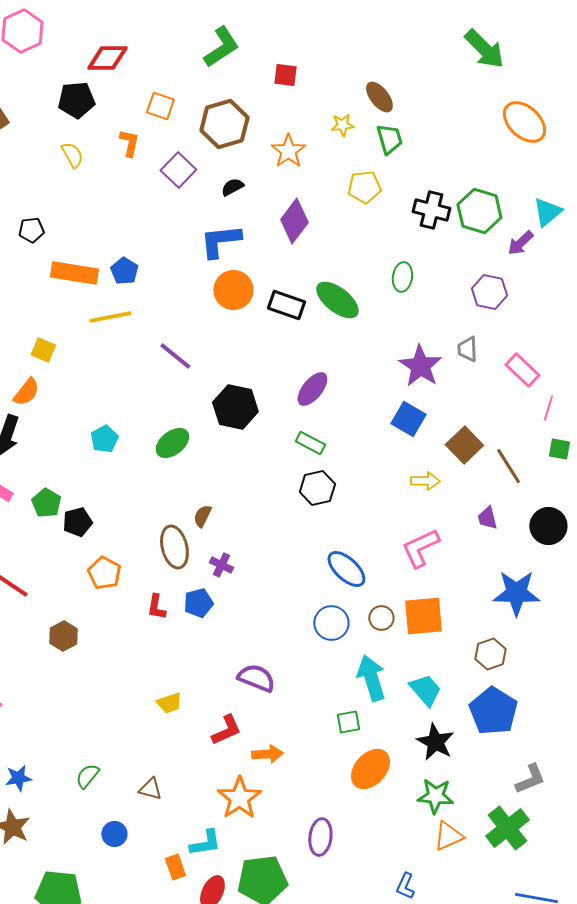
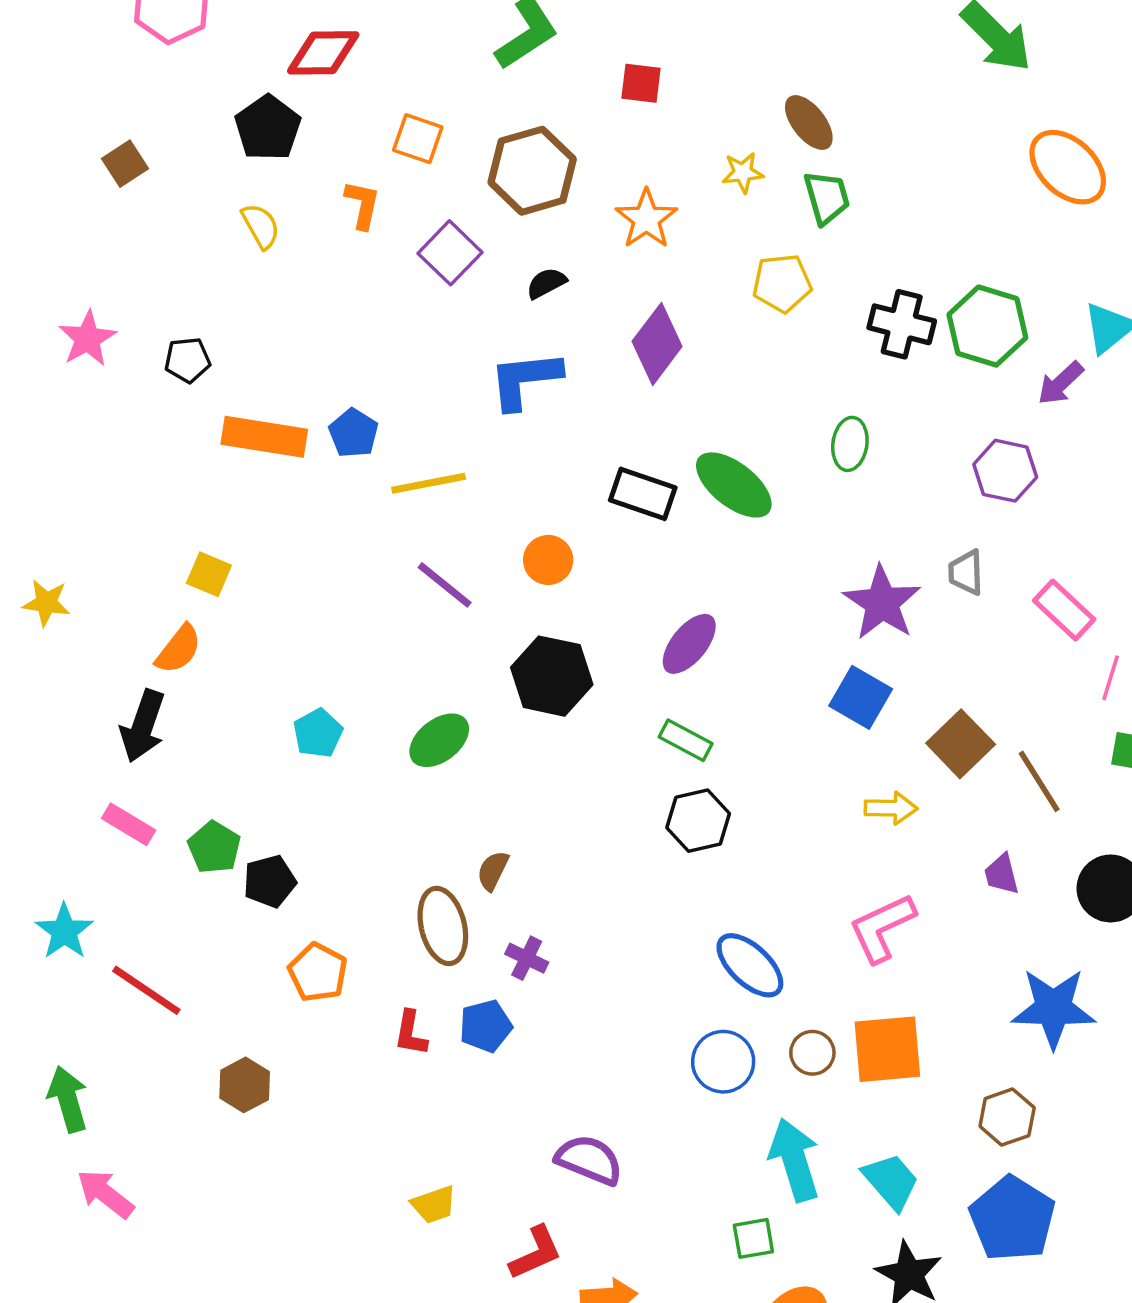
black pentagon: (76, 100) -> (268, 128), turned -30
orange circle: (233, 290) -> (548, 560), moved, size x0.7
yellow line: (110, 317) -> (429, 483), moved

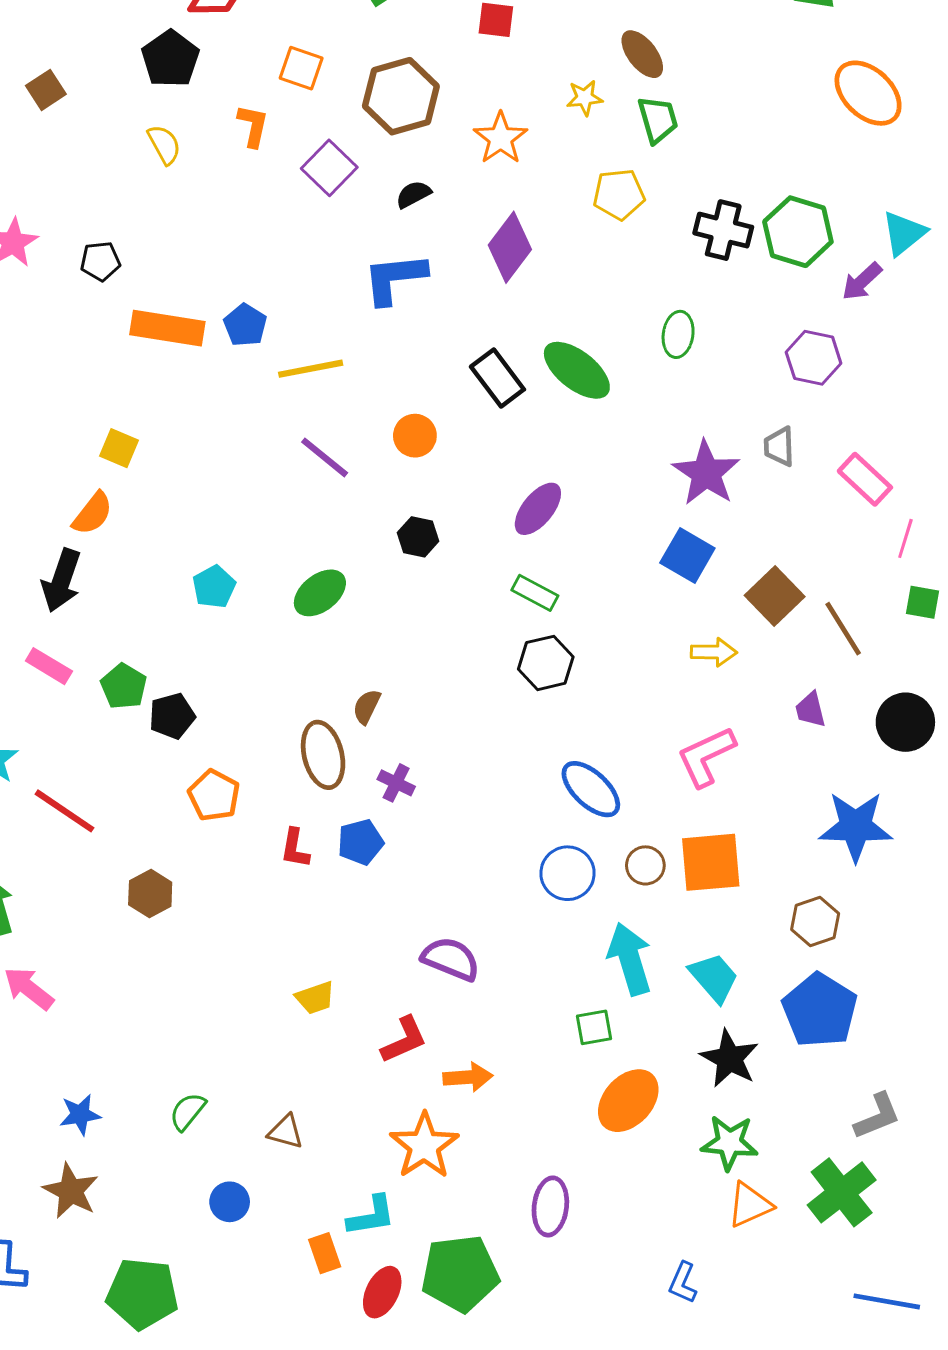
black rectangle: (643, 494) -> (497, 378), turned 34
black hexagon: (552, 676) -> (418, 537), size x0.6

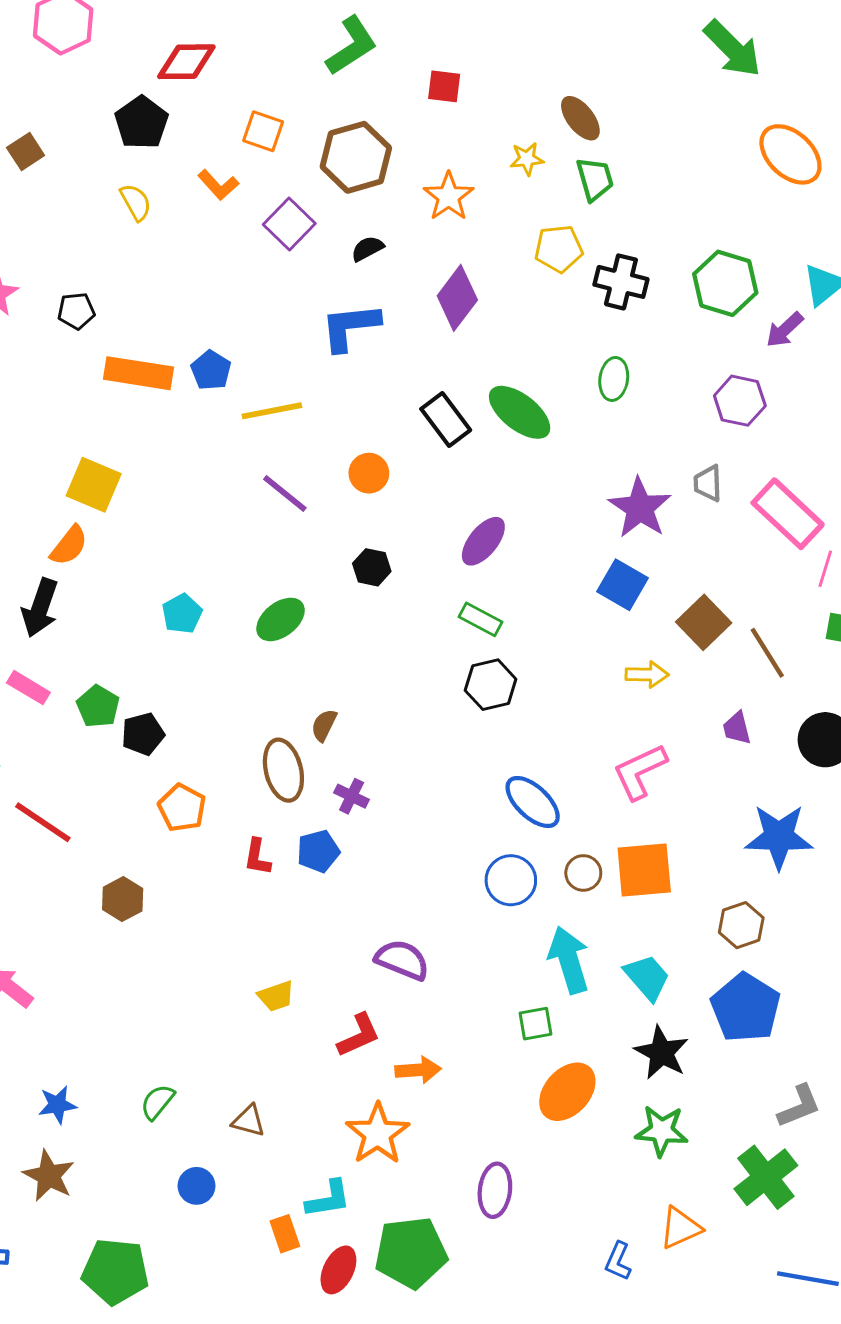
orange L-shape: (253, 126) -> (218, 185), turned 126
black cross: (723, 230) -> (621, 282), moved
yellow square: (119, 448) -> (94, 485), size x1.5
pink rectangle: (865, 479) -> (788, 514), size x1.4
orange triangle: (750, 1205) -> (680, 1228), moved

